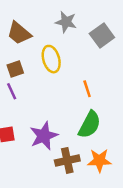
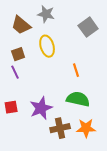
gray star: (66, 22) -> (46, 14), moved
green semicircle: (90, 125) -> (78, 99), turned -105

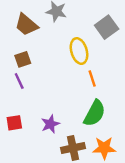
yellow ellipse: (47, 46) -> (79, 51), moved
green semicircle: (78, 99) -> (95, 113), turned 105
purple star: (41, 108) -> (50, 124), size x0.7

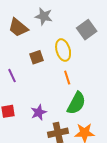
brown square: (23, 59) -> (37, 57), moved
orange line: (92, 79) -> (67, 78), moved

